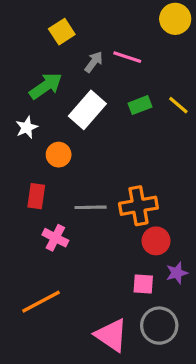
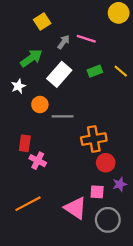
red rectangle: (36, 196) -> (25, 143), moved
gray line: (91, 207) -> (63, 116), moved
pink triangle: (111, 335) -> (75, 208), moved

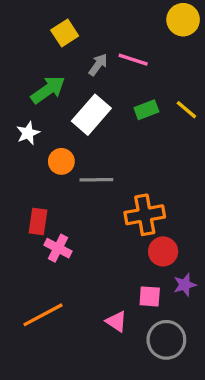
pink triangle: (75, 208) -> (116, 322), size x0.6

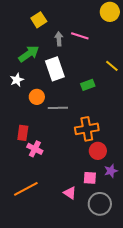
gray arrow: (98, 65) -> (59, 39), turned -40
green rectangle: (146, 110) -> (88, 85), moved
white rectangle: (91, 115) -> (55, 69), turned -60

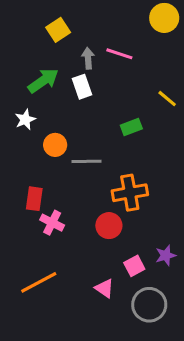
white rectangle: (55, 69) -> (82, 87), moved, size x0.7
red circle: (98, 151) -> (109, 226), moved
pink square: (90, 178) -> (134, 266), turned -32

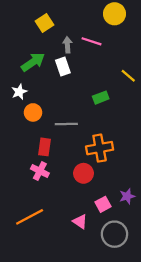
yellow circle: (164, 18) -> (114, 14), moved
orange circle: (55, 145) -> (33, 112), moved
red rectangle: (34, 199) -> (44, 147), moved

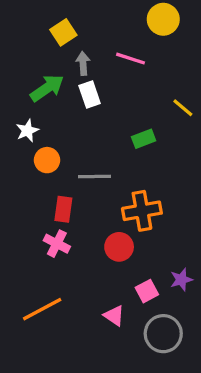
gray arrow: (67, 45) -> (83, 63), moved

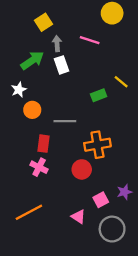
yellow line: (183, 108) -> (121, 82), moved

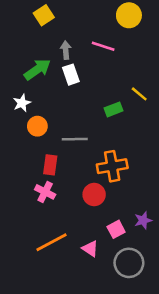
yellow square: (44, 22) -> (44, 15), moved
orange line: (29, 212) -> (52, 242), moved

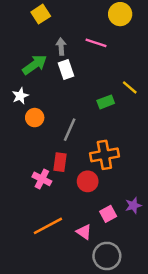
gray line: (75, 139) -> (70, 130), turned -65
red rectangle: (50, 165) -> (60, 162), moved
gray circle: (129, 263) -> (107, 256), moved

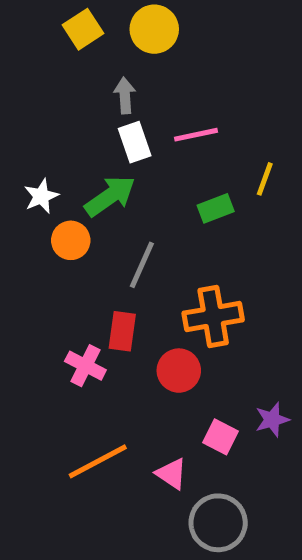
yellow circle: (120, 14) -> (154, 29), moved
pink line: (96, 43) -> (196, 135), moved, turned -30
green arrow: (35, 65) -> (110, 196), moved
yellow line: (130, 87) -> (265, 179), turned 70
pink square: (108, 214) -> (221, 437), turned -35

